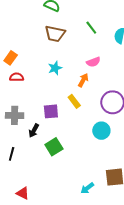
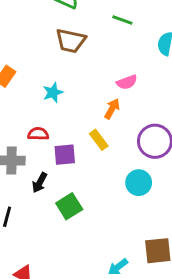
green line: (91, 28) -> (122, 20), moved, turned -32
cyan star: (55, 68) -> (53, 92), moved
red semicircle: (17, 77) -> (38, 134), moved

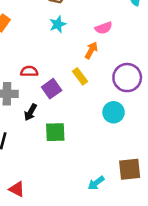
cyan star: (53, 92) -> (58, 24), moved
purple square: (65, 155) -> (52, 89), turned -30
green square: (69, 206) -> (55, 132), turned 30

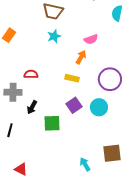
yellow rectangle: (80, 76) -> (72, 78), turned -40
purple square: (52, 89) -> (74, 105), moved
cyan arrow: (96, 183) -> (85, 164), turned 96

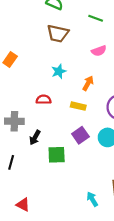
cyan star: (54, 36) -> (59, 71), moved
pink semicircle: (91, 39) -> (99, 51), moved
red semicircle: (31, 74) -> (44, 100), moved

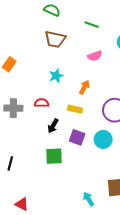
gray cross: (14, 121) -> (13, 108), moved
purple square: (80, 135) -> (77, 137), turned -35
black arrow: (35, 137) -> (53, 126), moved

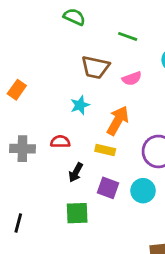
brown trapezoid: (55, 39) -> (95, 67), moved
orange arrow: (84, 87) -> (118, 121), size x1.5

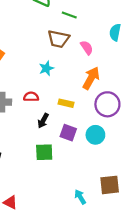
green line: (128, 36) -> (69, 15), moved
pink semicircle: (132, 79) -> (87, 48), turned -104
orange arrow: (118, 121) -> (91, 78), moved

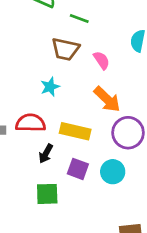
orange arrow: (91, 78) -> (107, 99), turned 105
red semicircle: (31, 97) -> (31, 123), size x1.5
yellow rectangle: (66, 103) -> (75, 131), size x1.5

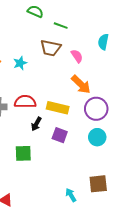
cyan star: (50, 87) -> (20, 63), moved
cyan circle: (113, 172) -> (97, 137), moved
green square: (47, 194) -> (23, 153), moved

